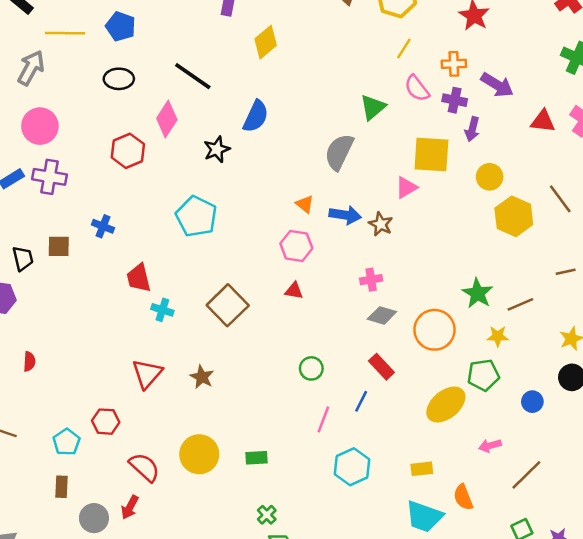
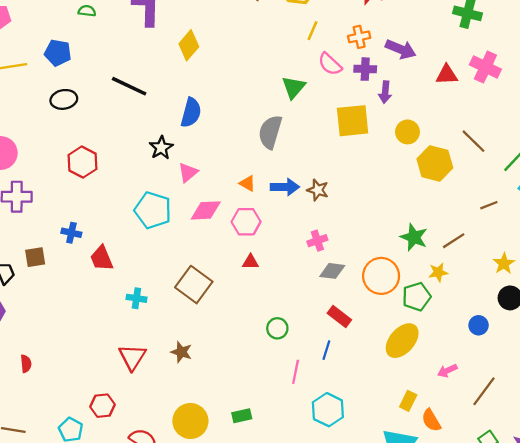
pink diamond: (167, 119) -> (206, 210), moved, turned 64
pink triangle: (406, 187) -> (188, 172), moved
red trapezoid: (139, 278) -> (102, 258), moved
green pentagon: (483, 375) -> (417, 297), moved
yellow rectangle: (422, 469) -> (408, 401), moved, turned -48

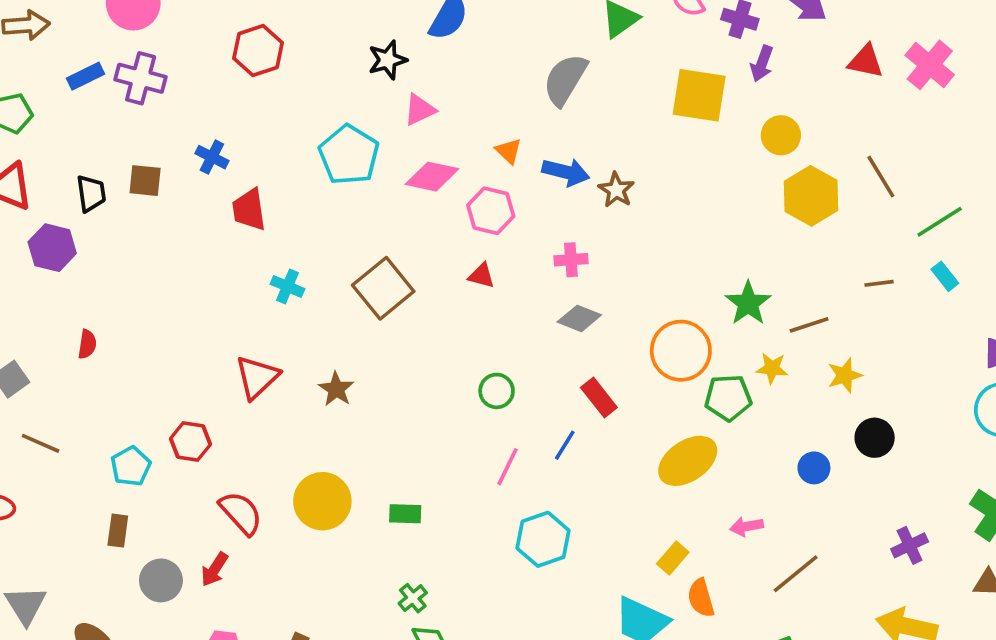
pink cross: (317, 241) -> (571, 260), moved
yellow star: (504, 264) -> (845, 375), moved
gray diamond: (332, 271) -> (579, 318), moved

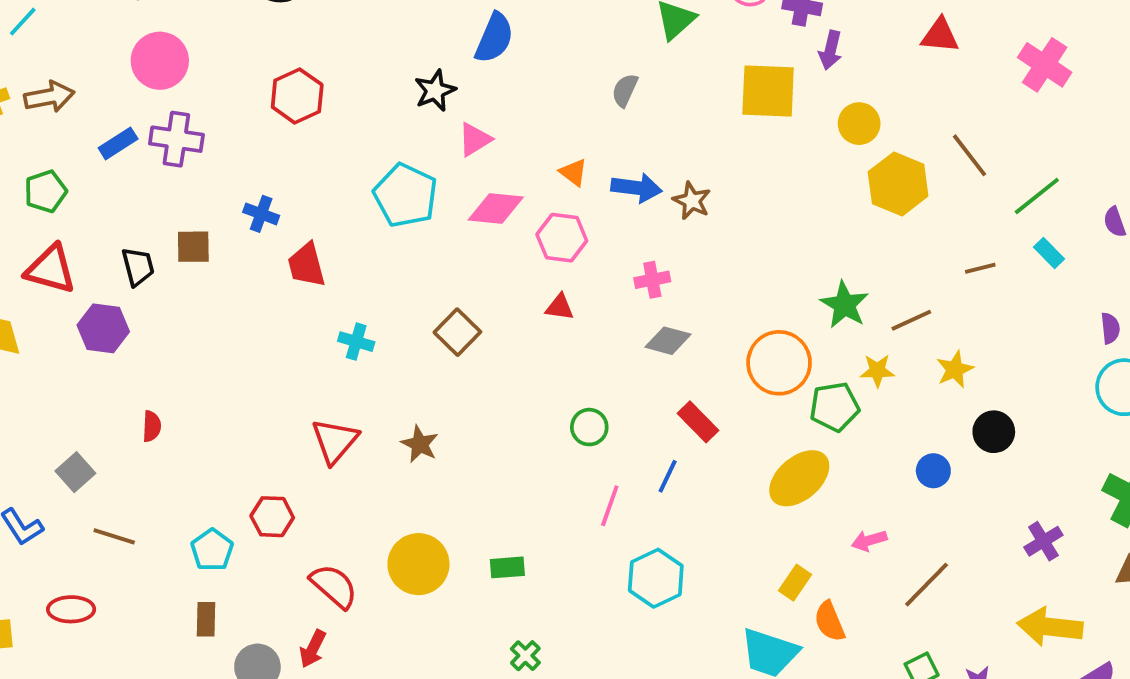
pink cross: (930, 65) -> (1045, 65), moved
gray semicircle: (565, 80) -> (625, 90), size x0.6
brown square: (383, 288) -> (457, 332), size x0.7

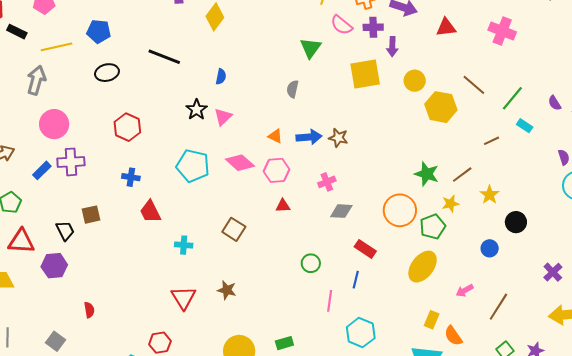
blue semicircle: (494, 38) -> (221, 77), size x0.6
pink triangle: (475, 139) -> (223, 117), moved
pink diamond: (496, 208) -> (240, 163), turned 48
blue cross: (261, 214) -> (131, 177), moved

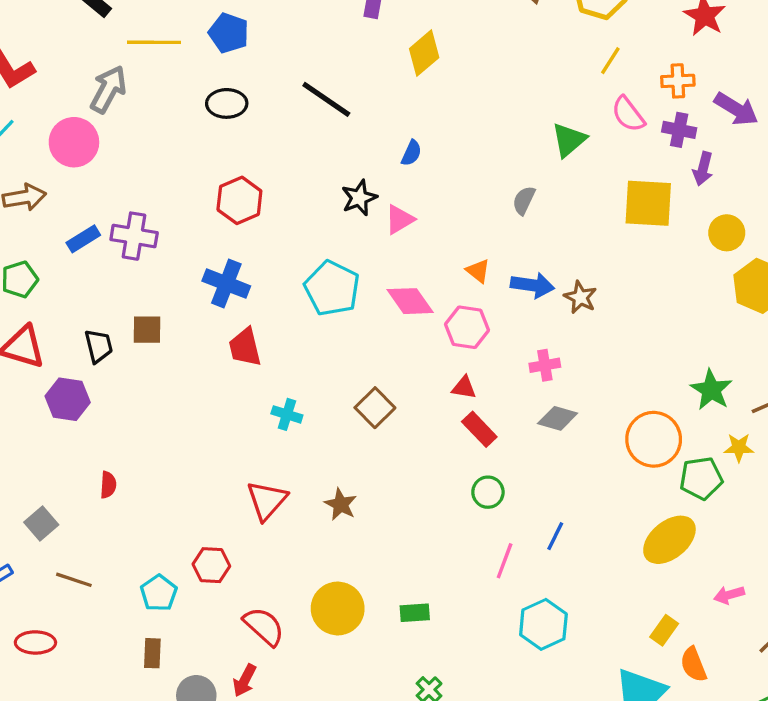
pink circle: (54, 124) -> (74, 142), moved
blue cross: (131, 177) -> (226, 284), size x1.5
red rectangle: (365, 249) -> (479, 429), moved

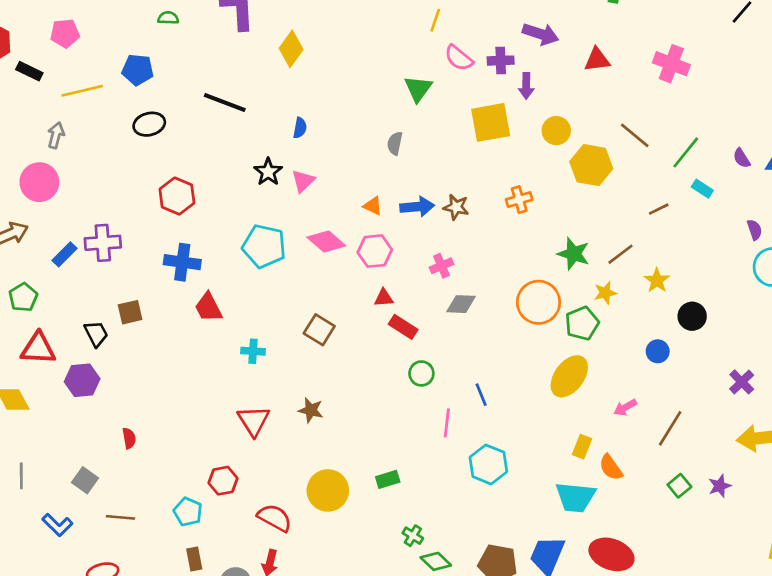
orange cross: (678, 81) -> (519, 200), moved
gray arrow: (108, 89) -> (56, 135), size x0.7
blue line: (555, 536) -> (481, 395), turned -35

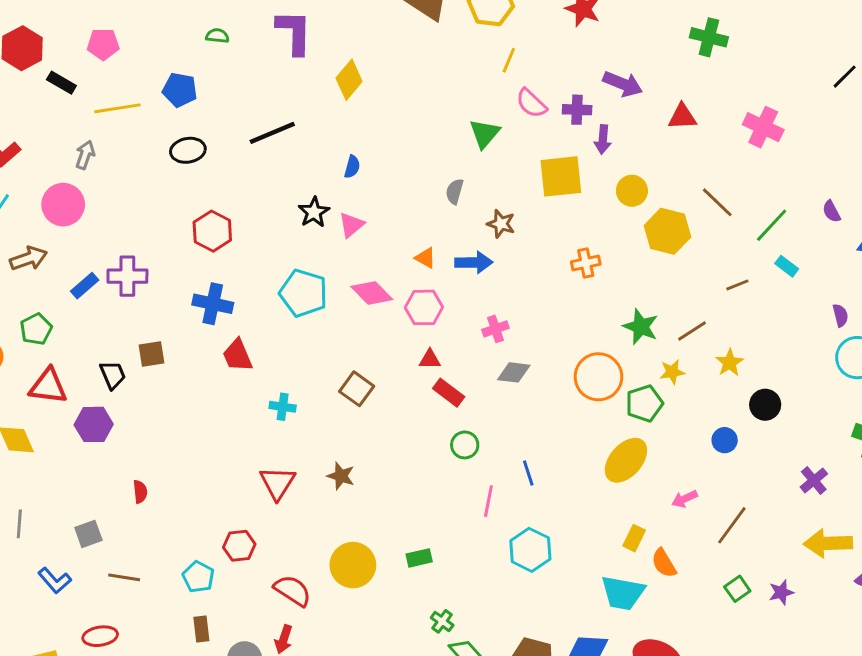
black line: (225, 103) -> (272, 133), turned -48
purple semicircle: (742, 158) -> (831, 211), moved
brown star: (456, 207) -> (501, 224), moved
gray square: (85, 480) -> (88, 534), turned 30

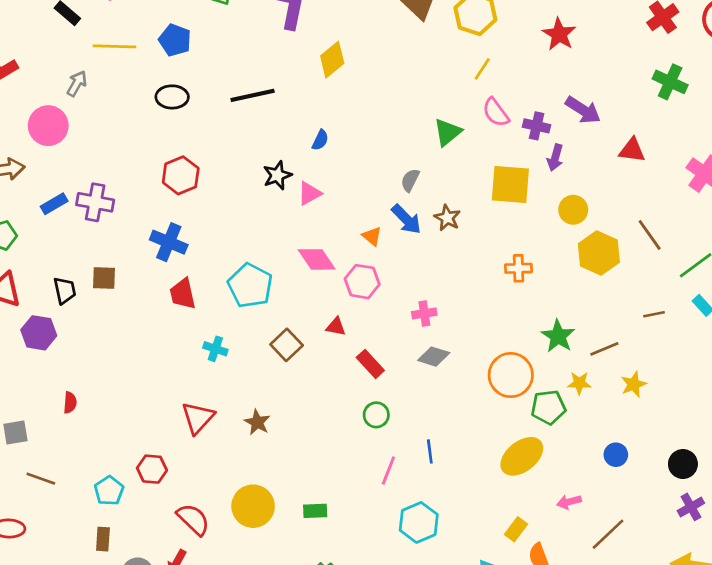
blue arrow: (474, 262) -> (406, 219), moved, turned 36
cyan pentagon: (303, 293) -> (250, 286), moved
red triangle: (430, 359) -> (336, 327), moved
black circle: (765, 405) -> (683, 464), moved

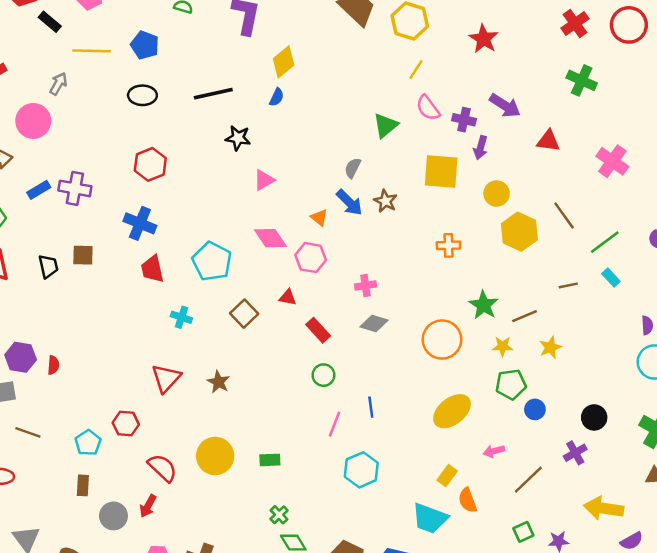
blue semicircle: (320, 140) -> (277, 97), moved
black star: (277, 175) -> (238, 138), moved, turned 30
purple hexagon: (39, 333) -> (21, 357), moved
green pentagon: (548, 407) -> (511, 384), moved
purple cross: (691, 507) -> (575, 453), moved

